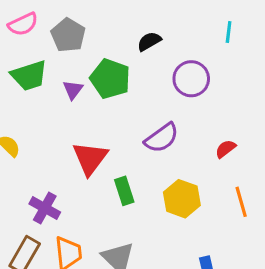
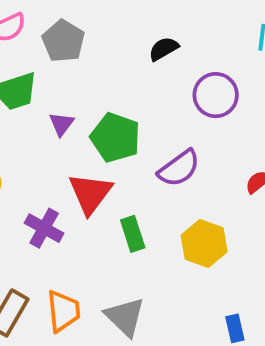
green pentagon: (110, 79) -> (115, 137), moved
purple triangle: (73, 90) -> (61, 124), moved
purple cross: (45, 208) -> (44, 228), moved

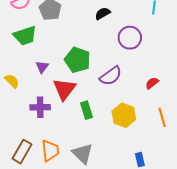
purple triangle: (61, 124) -> (42, 67), moved
purple cross: (44, 228) -> (40, 107), turned -30

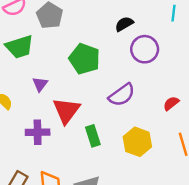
black semicircle: (103, 13) -> (124, 24), moved
green pentagon: (77, 60) -> (84, 59), moved

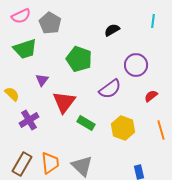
purple circle: (145, 49) -> (136, 65), moved
purple cross: (38, 132) -> (29, 120), moved, turned -30
green rectangle: (93, 136) -> (86, 123), turned -42

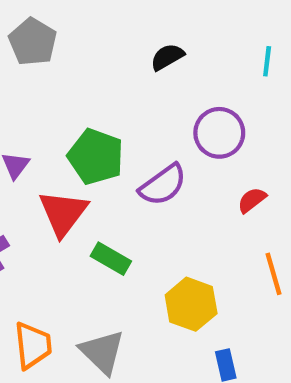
cyan line: (153, 21) -> (267, 61), moved
green pentagon: (79, 59) -> (96, 157), moved
yellow hexagon: (123, 128) -> (191, 304), moved

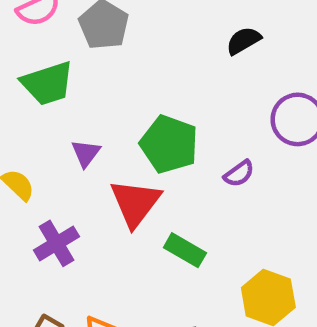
purple semicircle: (163, 185) -> (239, 174), size x0.6

